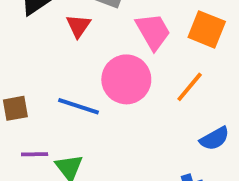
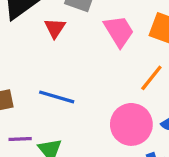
pink circle: (126, 79) -> (131, 124), moved

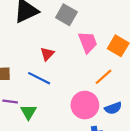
red triangle: (55, 28) -> (47, 54), moved

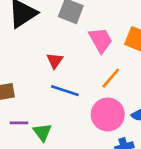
orange line: (104, 77) -> (111, 78), moved
blue line: (39, 78) -> (65, 91), moved

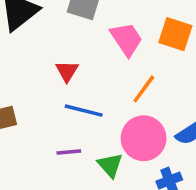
purple line: (19, 123) -> (69, 152), moved
green triangle: (42, 132) -> (110, 165), moved

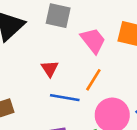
orange line: (144, 89) -> (93, 80), moved

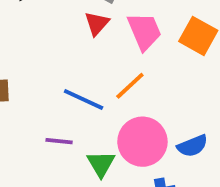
red triangle: (50, 69) -> (97, 23), moved

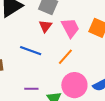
blue line: (84, 99) -> (31, 51), moved

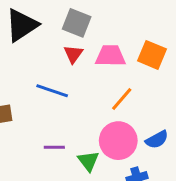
pink trapezoid: (70, 28) -> (110, 56), turned -60
orange line: (65, 57) -> (122, 99), moved

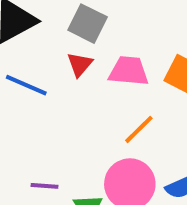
blue line: (52, 91) -> (26, 85), moved

